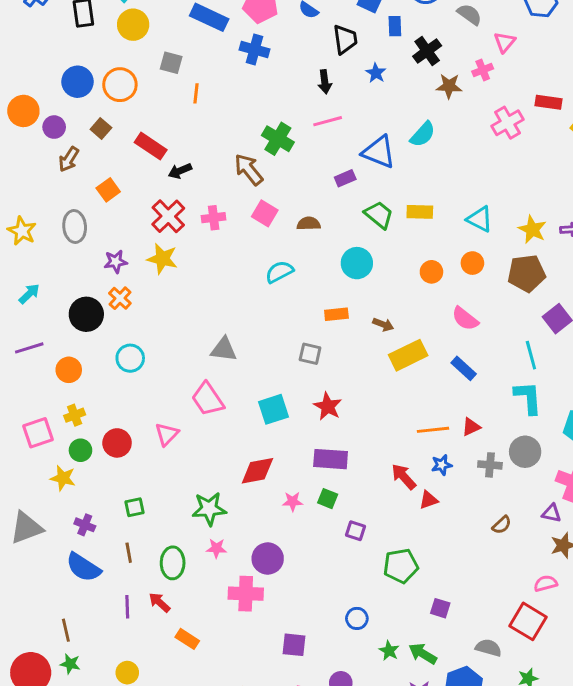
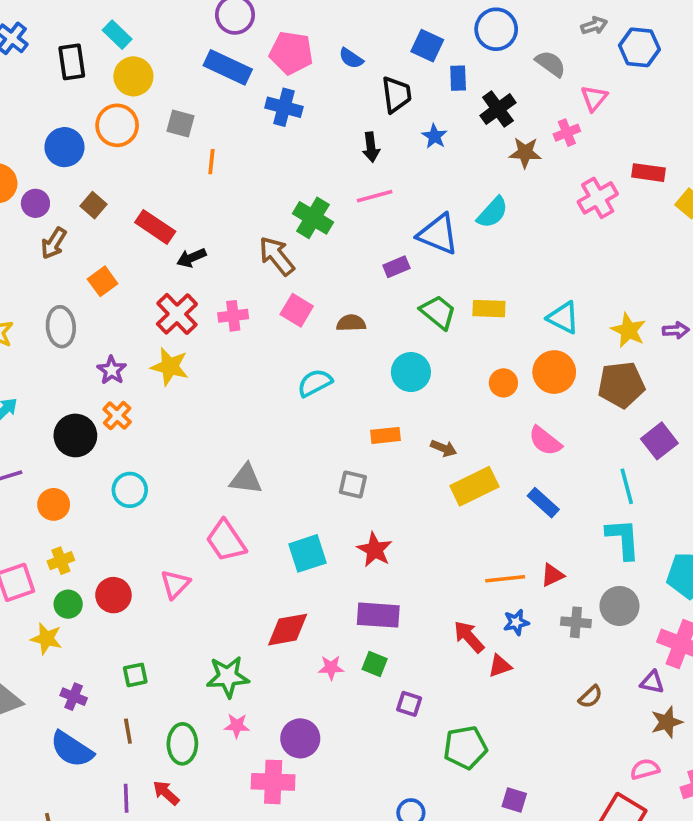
orange circle: (120, 85) -> (117, 125), moved
purple star: (116, 262) -> (112, 370), turned -30
orange circle: (472, 263) -> (554, 372), size x1.5

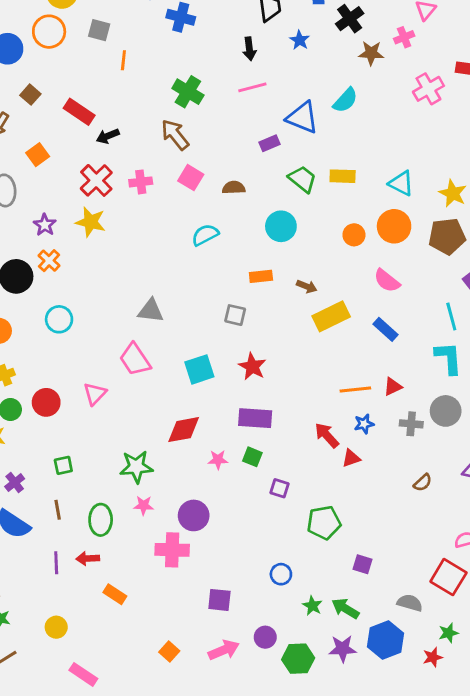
green cross: (313, 218) -> (188, 92), moved
purple cross: (74, 697) -> (15, 483), turned 30
red arrow: (166, 793) -> (88, 558), turned -45

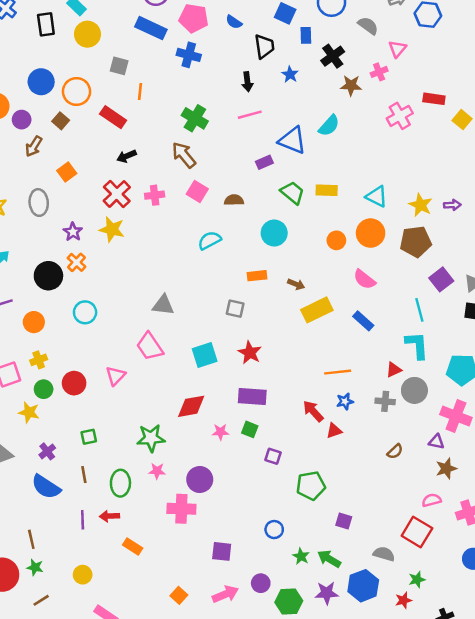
orange circle: (49, 32) -> (76, 91), moved
red rectangle: (79, 112) -> (113, 117), moved
red triangle: (393, 387) -> (394, 370), moved

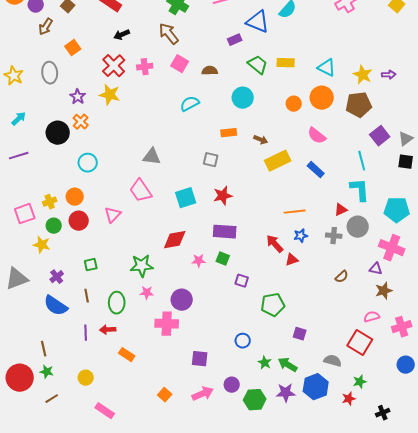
orange circle: (34, 322) -> (75, 197), moved
red star: (250, 353) -> (223, 196), turned 30

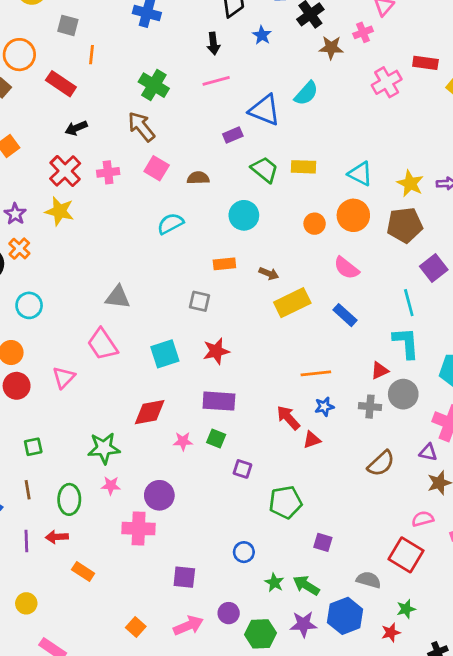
brown semicircle: (342, 277) -> (381, 463), size x1.5

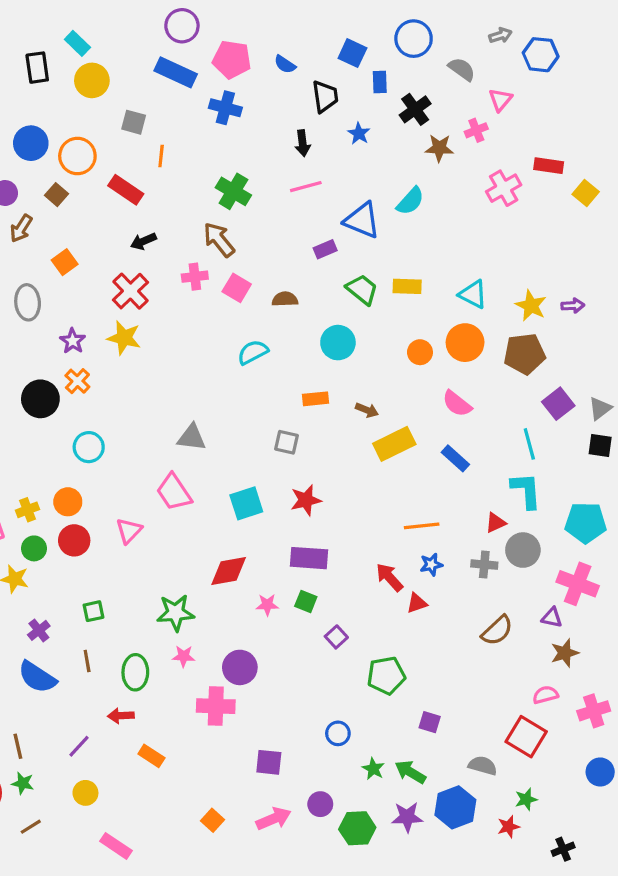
pink cross: (108, 172) -> (195, 277), moved
purple square: (242, 469) -> (336, 637), turned 30
purple line: (26, 541) -> (79, 746), moved, turned 45

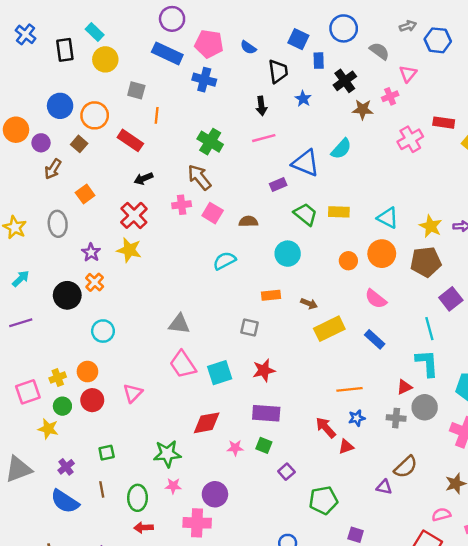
pink trapezoid: (174, 492) -> (183, 364), moved
purple triangle: (552, 618) -> (384, 487), moved
red arrow: (121, 716) -> (143, 528), moved

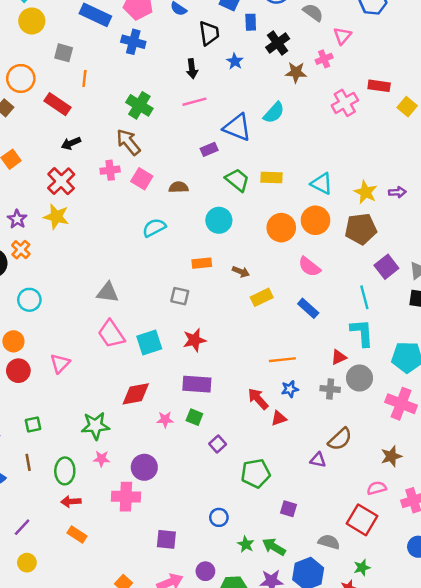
orange circle: (348, 261) -> (281, 228), size x1.5
yellow rectangle: (329, 329) -> (262, 297), size x0.7

